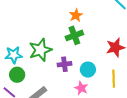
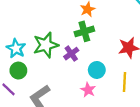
cyan star: (14, 55) -> (16, 48), turned 30
purple cross: (64, 64) -> (71, 54), moved, turned -32

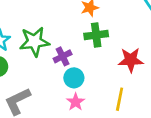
green cross: (84, 31) -> (96, 35), moved
cyan circle: (97, 70) -> (74, 78), moved

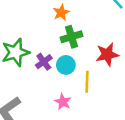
cyan circle: (74, 78) -> (66, 65), moved
yellow line: (120, 99) -> (87, 82), moved

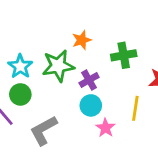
orange star: (61, 12) -> (82, 40), moved
cyan circle: (66, 65) -> (91, 105), moved

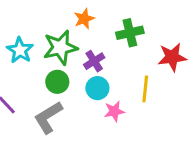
green circle: (20, 94) -> (57, 82), moved
pink star: (105, 128) -> (114, 111), turned 30

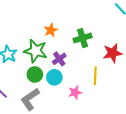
green star: (60, 48) -> (36, 51), turned 30
cyan circle: (97, 88) -> (54, 77), moved

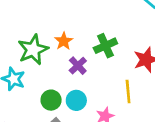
green star: (36, 51) -> (33, 50), moved, turned -30
purple cross: (59, 59) -> (78, 66), moved

